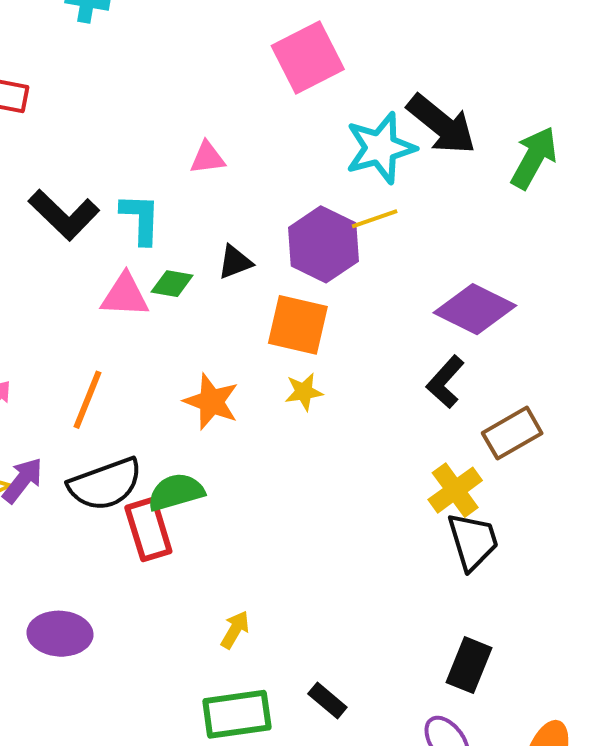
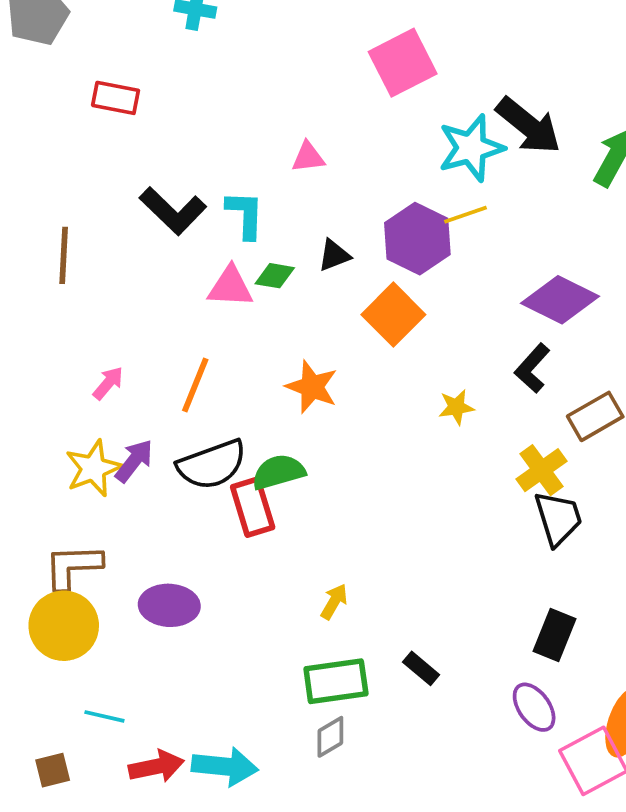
orange square: (298, 325) -> (393, 315), turned 32
yellow star: (304, 392) -> (456, 407), moved

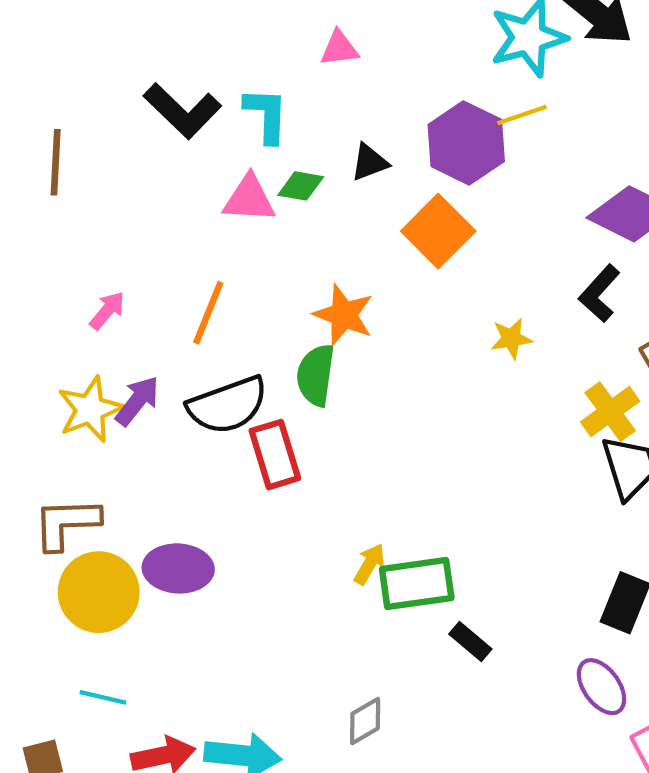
green semicircle: (279, 472) -> (316, 375), moved, turned -66
yellow circle: (64, 626) -> (99, 592), moved
green rectangle: (336, 681) -> (417, 583), moved

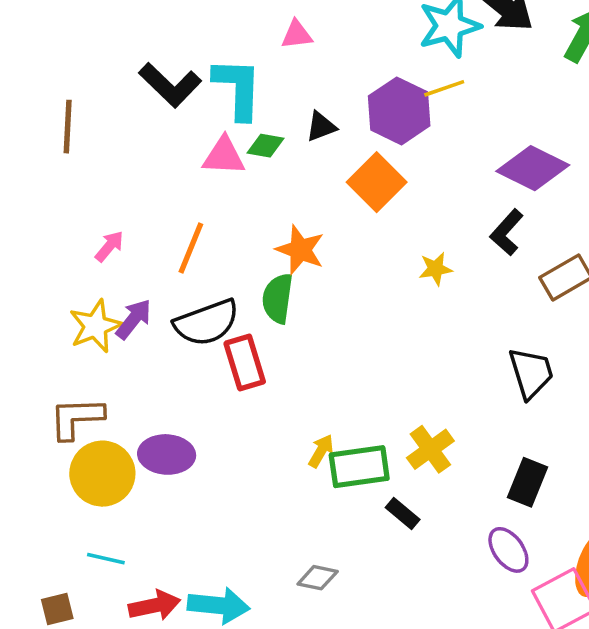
cyan L-shape: (266, 115) -> (238, 88), size x1.4
yellow cross: (610, 412) -> (430, 449), moved
gray diamond: (365, 721) -> (318, 578), turned 42

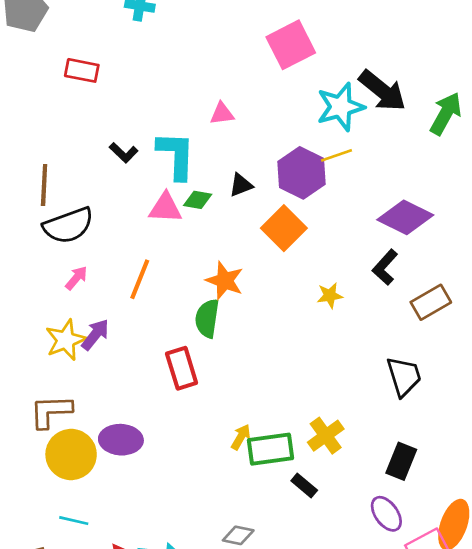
black L-shape: (170, 85) -> (124, 153), size x0.6
black semicircle: (207, 323) -> (68, 225), moved

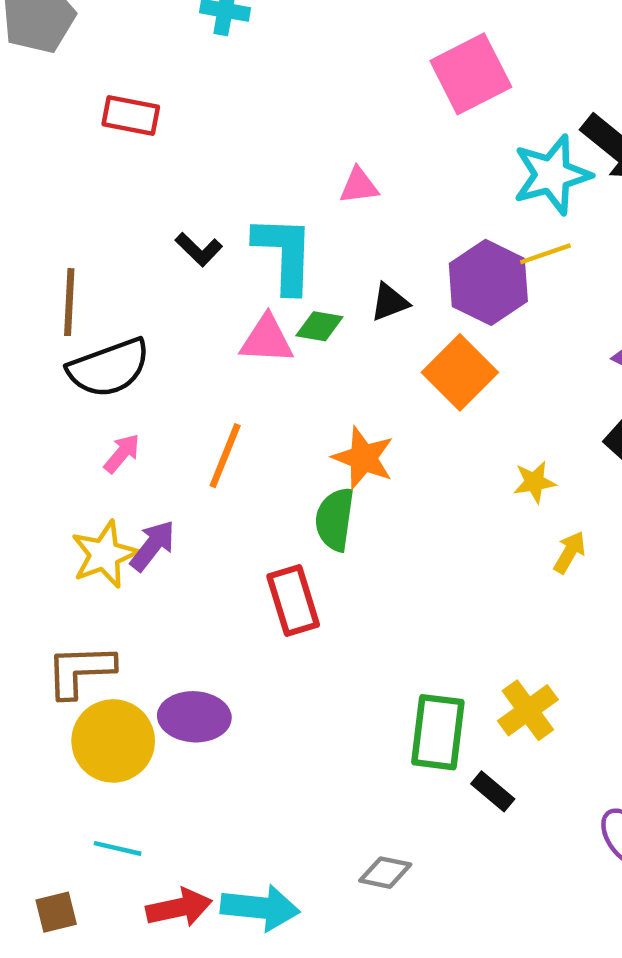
yellow arrow: (241, 437) -> (570, 552), moved
green rectangle: (270, 449) -> (438, 732), turned -75

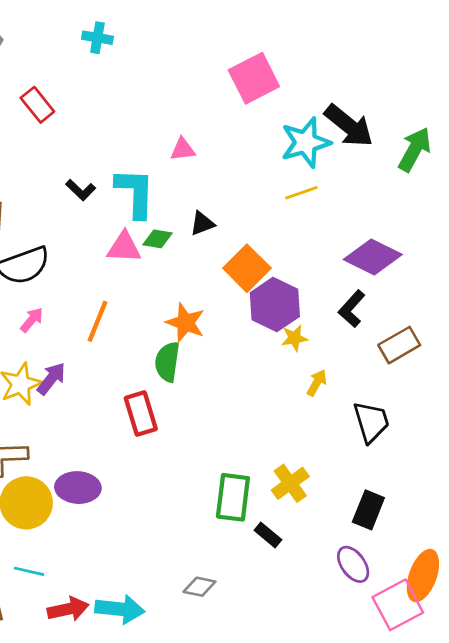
red rectangle: (131, 116) -> (37, 105), turned 40
purple hexagon: (488, 282) -> (275, 305), moved

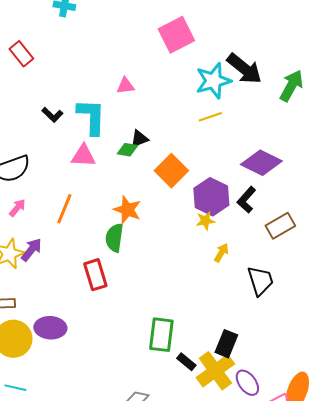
green diamond: (158, 239) -> (127, 150), moved
purple hexagon: (275, 305) -> (211, 197), moved
yellow cross: (290, 483) -> (215, 371), moved, size x1.4
black rectangle: (368, 510) -> (226, 344), moved

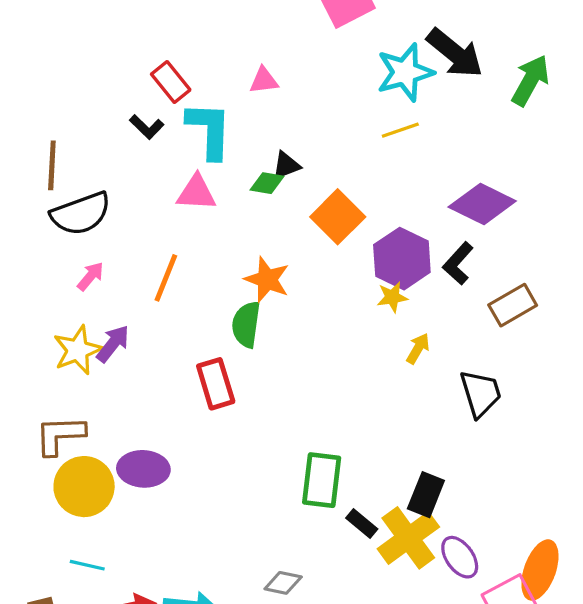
red rectangle: (21, 54) -> (171, 82), moved

